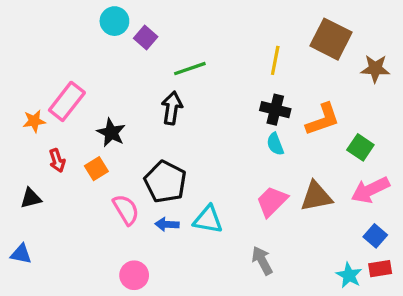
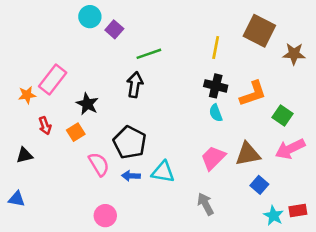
blue square: (375, 236) -> (259, 185), moved

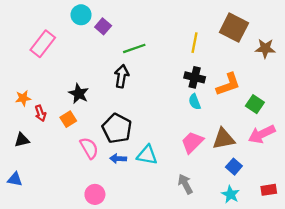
pink rectangle: (53, 80) -> (43, 44), moved
orange star: (27, 95) -> (23, 98), moved
cyan star: (273, 216) -> (230, 194), moved

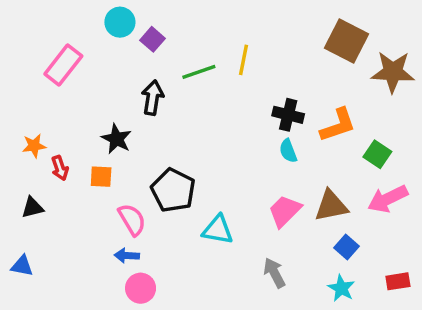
yellow line: (195, 43) -> (244, 60), moved
brown star: (265, 48) -> (393, 72), size x1.4
black arrow: (122, 76) -> (153, 98), moved
orange square: (68, 119) -> (101, 177), turned 35
blue arrow: (118, 158) -> (127, 256), moved

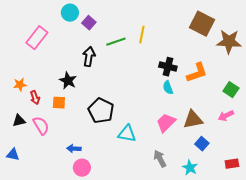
green square: (377, 154) -> (231, 90), moved
pink arrow: (388, 199) -> (226, 116), size x0.7
pink semicircle: (132, 220) -> (41, 126), moved
cyan star: (341, 288) -> (190, 168), moved

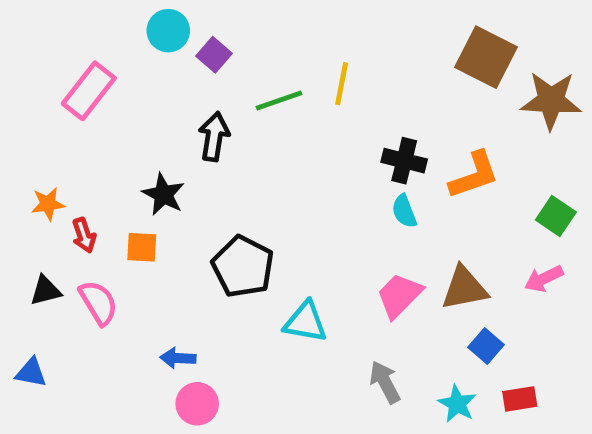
red rectangle: (232, 164) -> (520, 399), moved

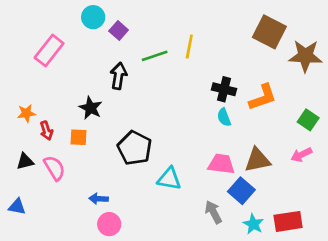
pink trapezoid: (399, 295) -> (221, 164), turned 52
blue square: (486, 346) -> (241, 191), moved, size x1.4
red rectangle: (520, 399) -> (288, 221), size x1.5

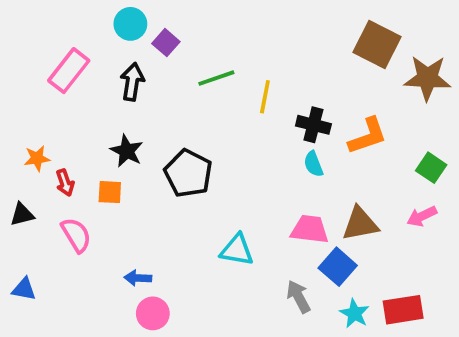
yellow line: (189, 47) -> (265, 97), moved
black arrow: (119, 76) -> (132, 82), moved
black pentagon: (135, 148) -> (188, 173), moved
black triangle: (25, 161) -> (22, 214), moved

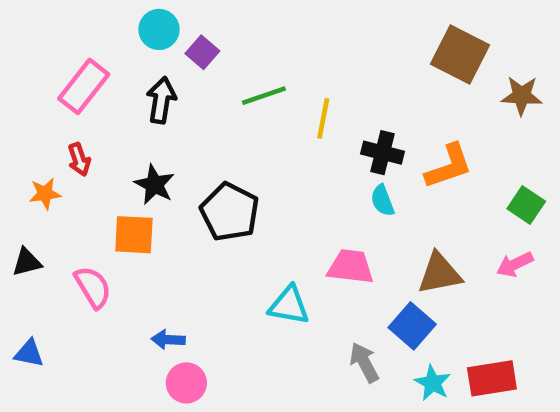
brown star: (427, 78) -> (522, 96), size x0.7
red arrow: (65, 183) -> (79, 159), moved
orange square: (110, 192) -> (134, 235), size x1.4
pink trapezoid: (310, 229) -> (351, 267), moved

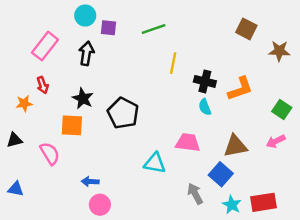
purple square: (202, 52) -> (108, 28), turned -35
brown square: (460, 55) -> (246, 29), size x0.7
green line: (264, 96) -> (154, 29), moved

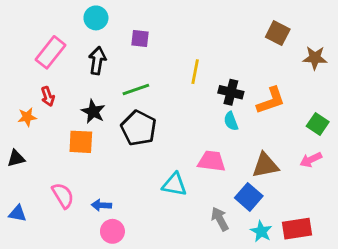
purple square: (108, 28) -> (140, 39), moved
green line: (154, 29) -> (136, 90), moved
pink semicircle: (50, 153) -> (63, 196), moved

